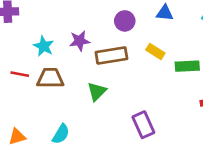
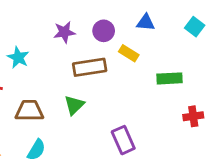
purple star: (80, 41) -> (64, 32), moved
yellow rectangle: (155, 52) -> (129, 53), moved
brown trapezoid: (50, 78) -> (29, 111), moved

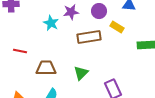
cyan star: (18, 57) -> (51, 23), moved
green triangle: (74, 105) -> (81, 73), moved

